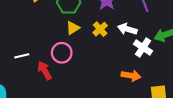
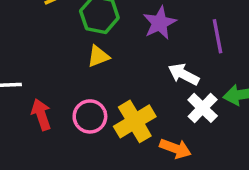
yellow cross: (100, 29) -> (135, 121), moved, size x1.6
pink circle: (62, 53) -> (90, 116), moved

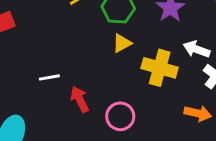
pink circle: (90, 116) -> (120, 116), moved
yellow cross: (135, 121) -> (160, 68), moved, turned -36

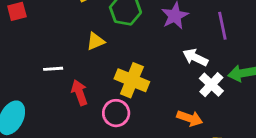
yellow triangle: (122, 43) -> (96, 41), moved
yellow cross: (160, 68) -> (132, 80), moved

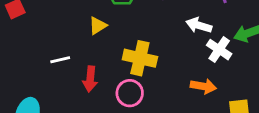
red arrow: (79, 93) -> (90, 79), turned -145

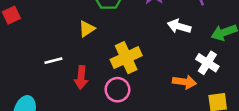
white cross: (219, 50) -> (207, 63), moved
yellow cross: (140, 58) -> (126, 58), turned -36

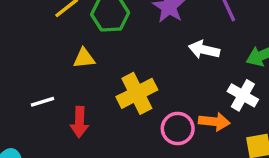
yellow triangle: (87, 29) -> (84, 58), turned 30
pink circle: (117, 90) -> (178, 128), moved

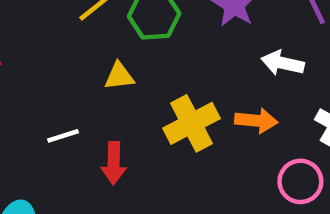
orange arrow: (214, 122) -> (256, 121), moved
pink circle: (178, 128) -> (300, 181), moved

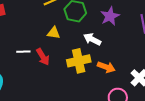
white arrow: (283, 63) -> (92, 39), moved
red arrow: (114, 163) -> (43, 57), moved, turned -48

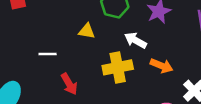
red arrow: (43, 57) -> (69, 84), moved
orange arrow: (106, 67) -> (162, 66), moved

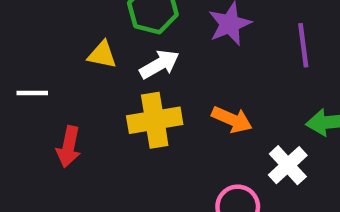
white arrow: (136, 40) -> (159, 64), moved, turned 120
red arrow: (69, 84) -> (69, 147), turned 40

